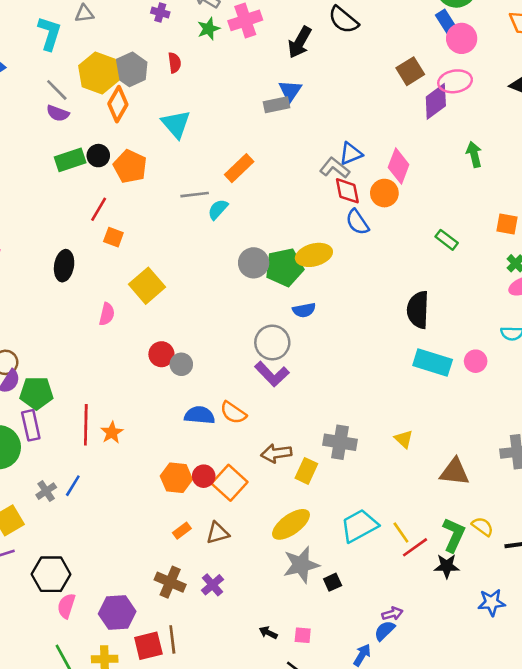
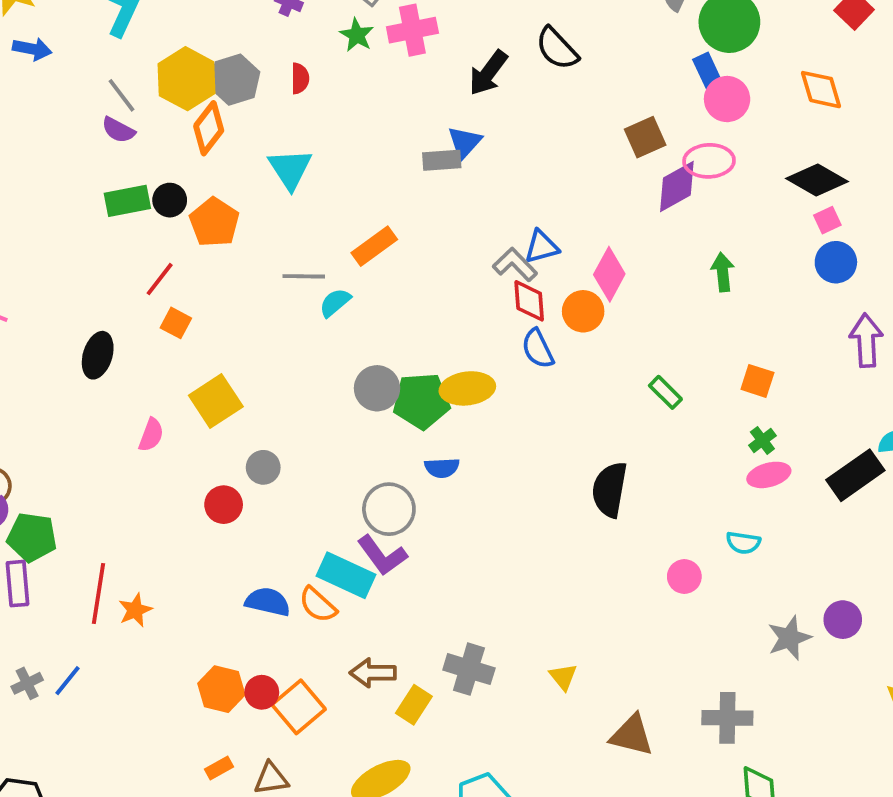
green star: (209, 29) -> (357, 35), turned -30
cyan rectangle: (433, 363) -> (346, 575), moved
gray circle: (181, 364) -> (263, 467), moved

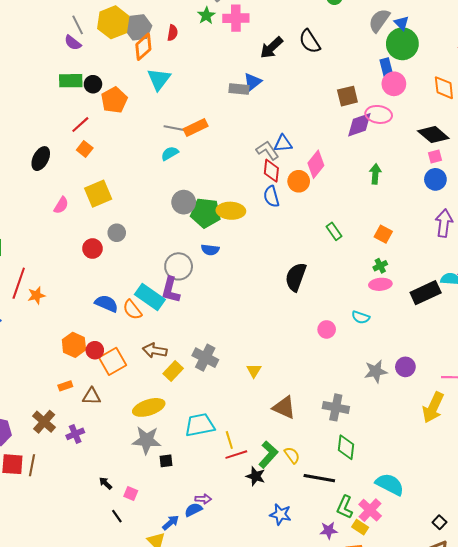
orange diamond: (209, 128) -> (143, 47), moved
gray line: (304, 276) -> (175, 128), moved
purple L-shape: (382, 555) -> (171, 290), turned 40

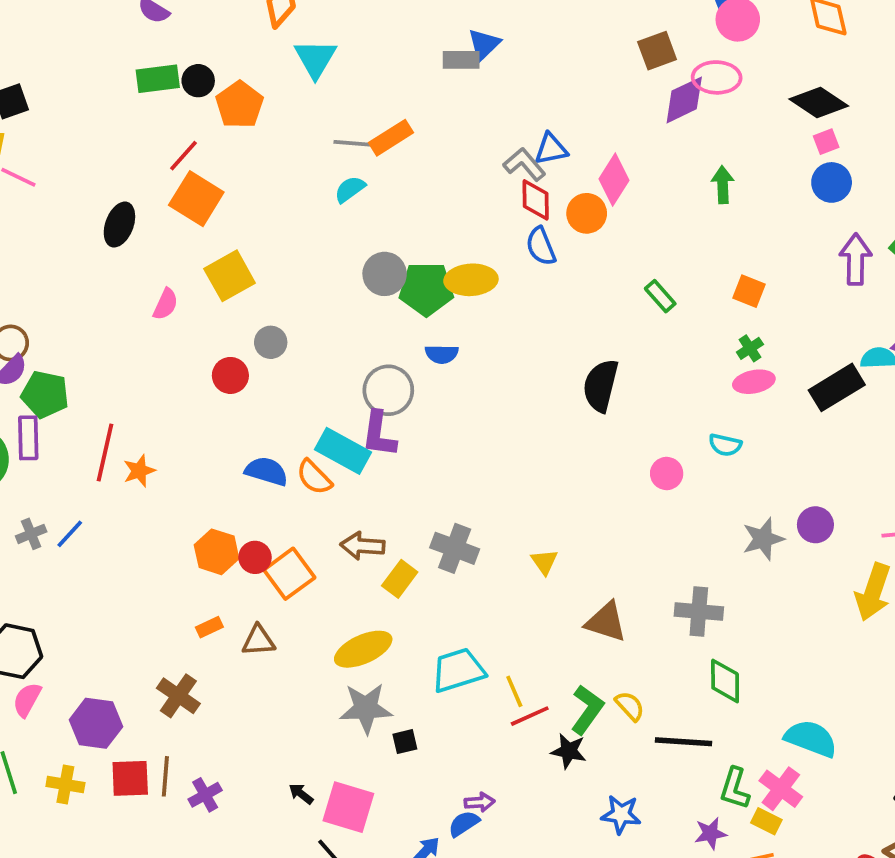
orange square: (85, 149) -> (196, 199), size x1.8
purple cross: (75, 434) -> (205, 795), moved
pink square: (131, 493) -> (348, 807), size x2.0

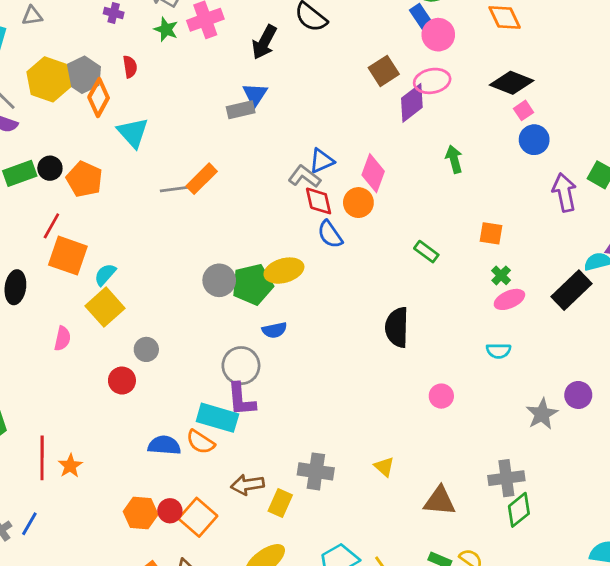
cyan semicircle: (350, 189) -> (105, 275), moved
pink circle: (667, 473) -> (441, 396), moved
green diamond: (725, 681) -> (519, 510), moved, turned 64

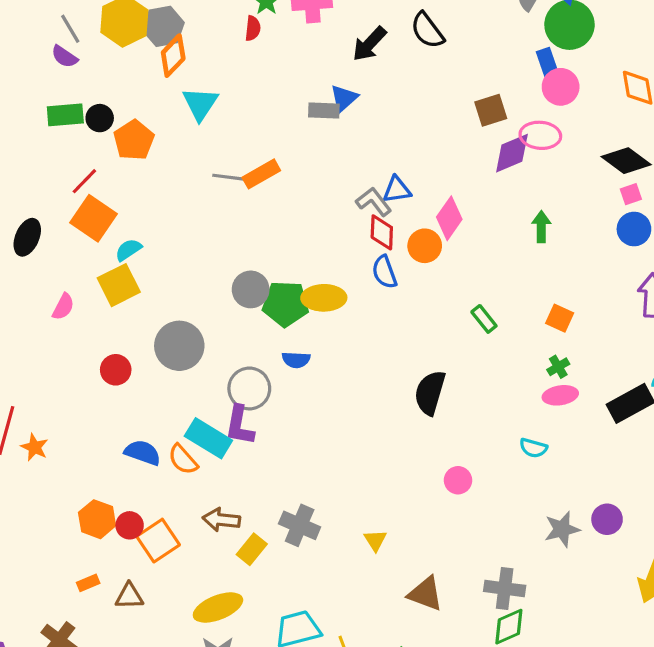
red semicircle: (130, 67) -> (253, 28), moved
gray circle: (146, 349) -> (179, 346), moved, size x1.8
orange star: (70, 466) -> (35, 447), turned -30

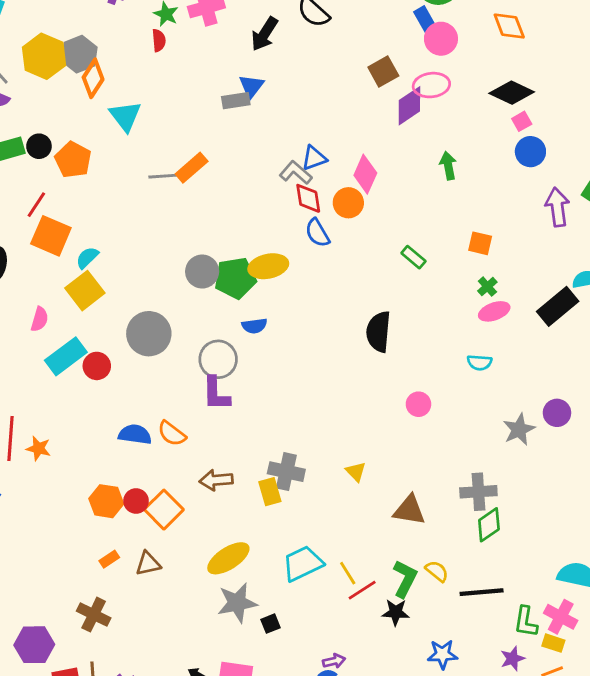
cyan rectangle: (208, 438) -> (66, 356), moved, turned -57
yellow rectangle: (252, 549) -> (270, 492), moved, turned -44

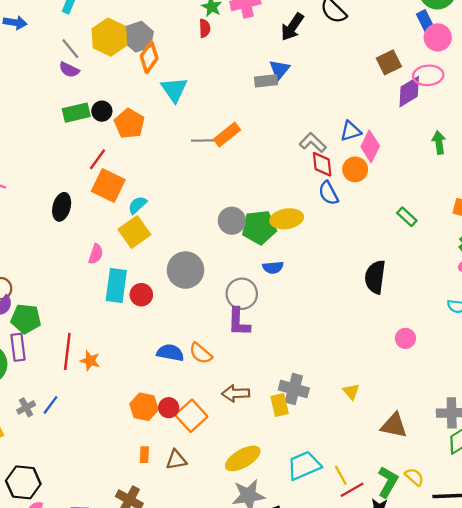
blue triangle: (314, 158) -> (351, 131), moved
cyan rectangle: (66, 356) -> (116, 286), turned -48
orange rectangle: (109, 559) -> (144, 455), turned -56

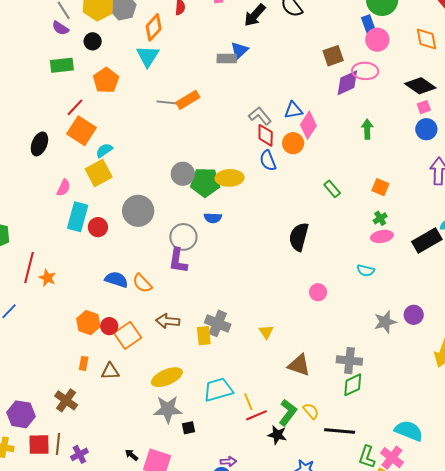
orange diamond: (149, 57) -> (154, 27), moved
black circle: (102, 111) -> (93, 41), moved

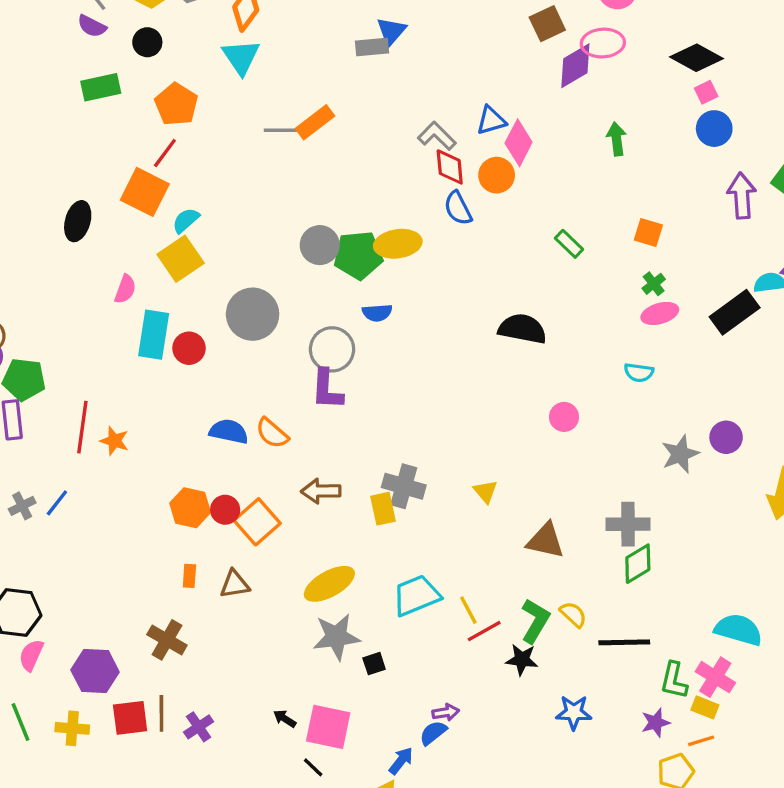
red line: (75, 107) -> (165, 153), moved
black semicircle: (299, 237) -> (522, 329), turned 92

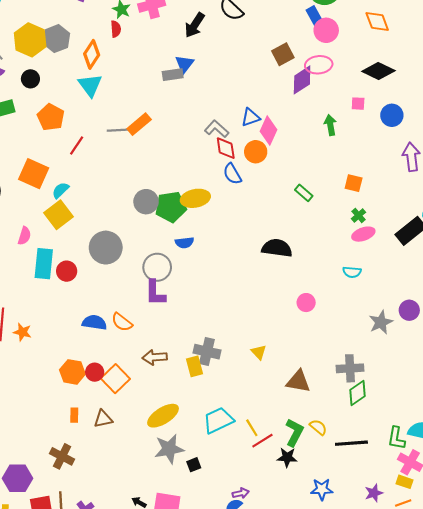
pink square: (706, 92) -> (358, 104), moved, turned 32
red line: (165, 153) -> (77, 146), moved
green L-shape: (674, 680) -> (396, 438), moved

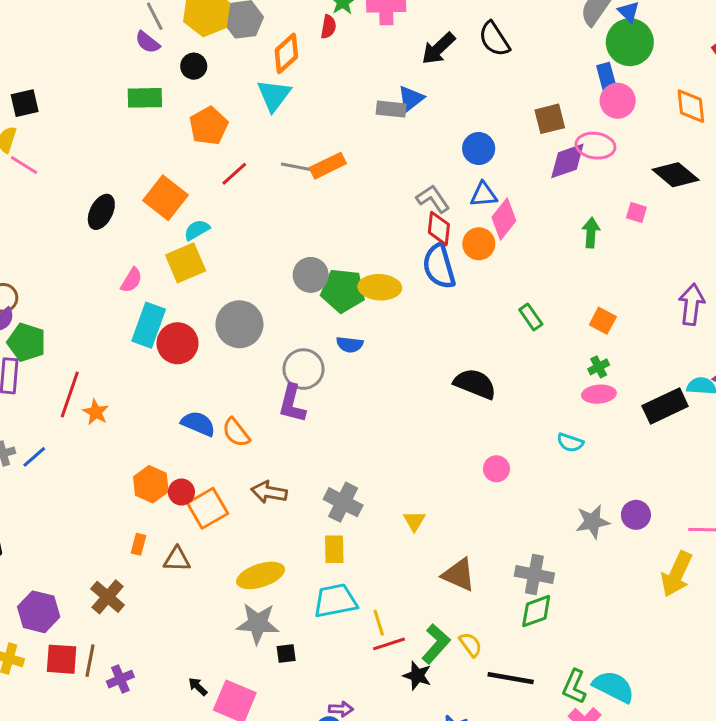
blue circle: (392, 115) -> (479, 149), moved
blue semicircle: (232, 174) -> (439, 266), size x1.4
red circle: (67, 271) -> (178, 343), size x1.4
yellow rectangle: (195, 366) -> (334, 549), moved

